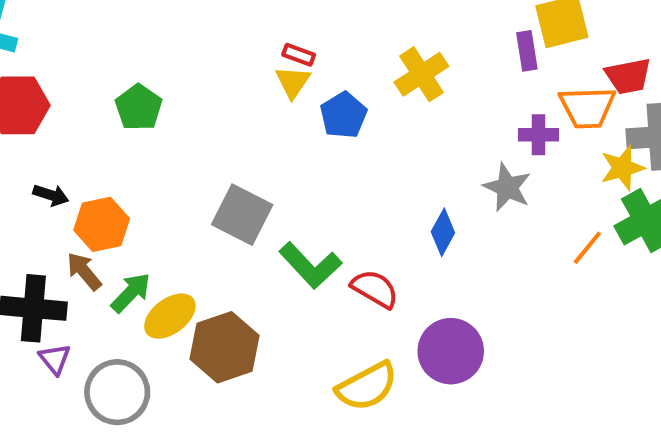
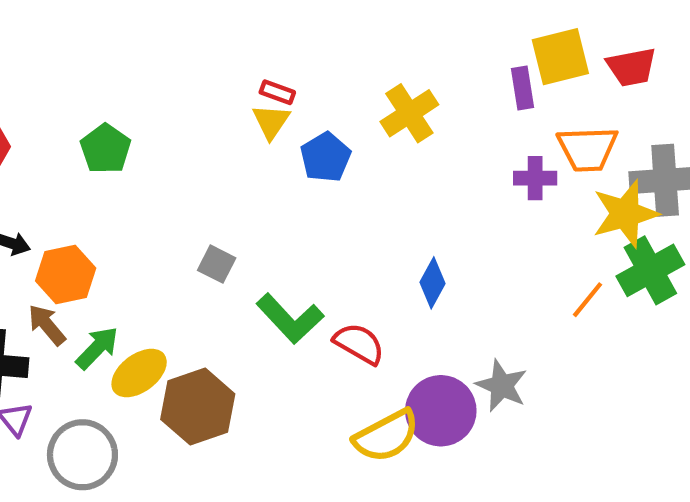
red trapezoid: (628, 76) -> (632, 67), moved
yellow star: (622, 168) -> (625, 214), size x1.4
gray star: (507, 187) -> (502, 386), moved
gray square: (242, 215) -> (217, 264), size x0.6
yellow semicircle: (367, 386) -> (386, 436), moved

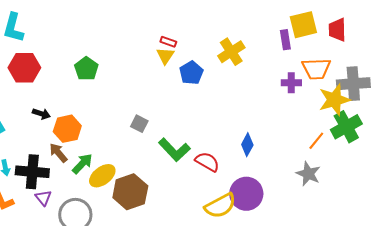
red trapezoid: (632, 67) -> (337, 30), turned 100
blue diamond: (432, 283) -> (247, 145), moved
gray star: (502, 386) -> (308, 174), moved

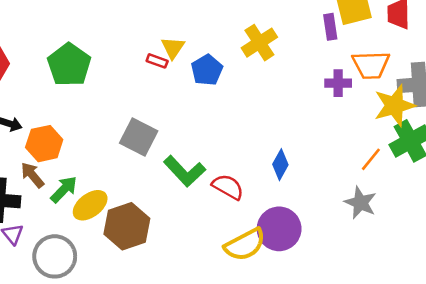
red rectangle: (168, 42) -> (157, 61), moved
green pentagon: (86, 69) -> (69, 65), size x1.4
gray square: (139, 124) -> (139, 137), size x1.6

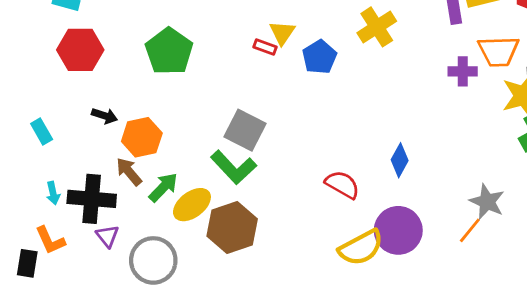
orange line: (371, 159) -> (470, 230), moved
green L-shape: (185, 171) -> (234, 167), moved

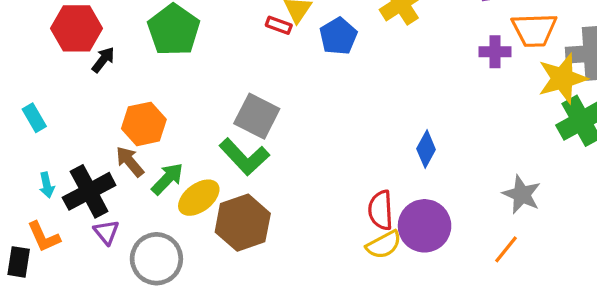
black arrow: (105, 116) -> (103, 60), moved, turned -70
red semicircle: (342, 185) -> (381, 210), moved, turned -123
black cross: (92, 199) -> (89, 191), turned -33
orange line: (470, 230) -> (506, 249), moved
yellow semicircle: (361, 248) -> (384, 245), size x0.7

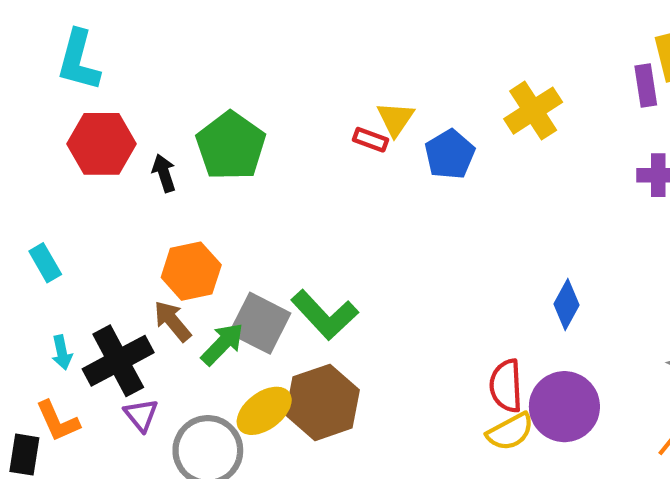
black arrow: (103, 60) -> (164, 173), moved, turned -56
gray square: (257, 116) -> (260, 323), moved
yellow ellipse: (199, 198) -> (264, 411), moved

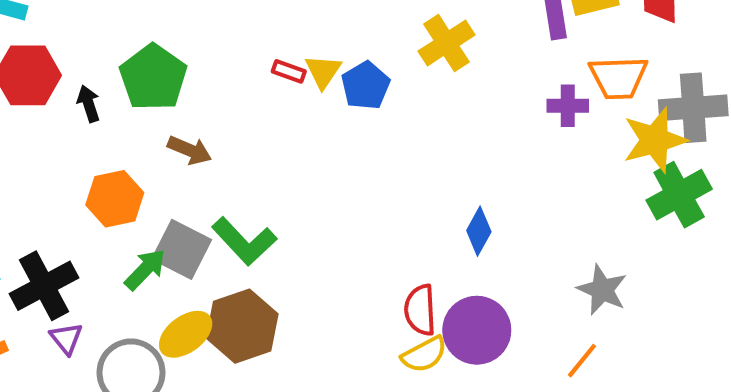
yellow triangle: (396, 119) -> (323, 71), moved
brown arrow: (172, 321) -> (190, 150), moved, turned 153

